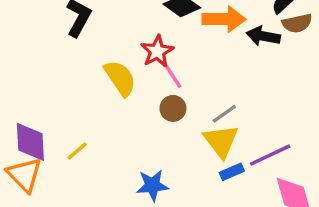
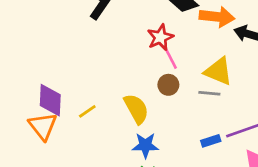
yellow semicircle: (120, 78) -> (136, 109), moved
gray line: (224, 114) -> (209, 93), turned 35
yellow triangle: (221, 141) -> (218, 71), moved, turned -36

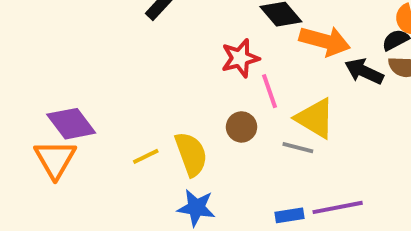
pink line: (170, 58) -> (269, 91), moved
purple diamond: (50, 100) -> (71, 124), turned -48
yellow line: (87, 111) -> (146, 156), moved

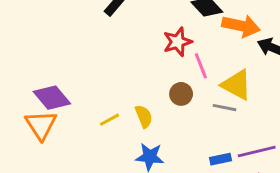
yellow semicircle: (191, 154) -> (144, 116), size x0.7

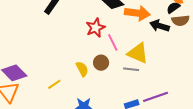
yellow semicircle: (144, 116) -> (82, 69), moved

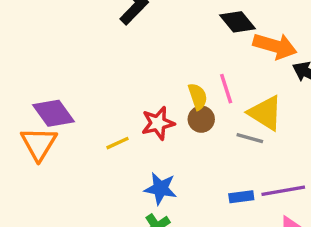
red star: (96, 28) -> (158, 123), moved
yellow semicircle: (82, 69) -> (198, 96), moved

